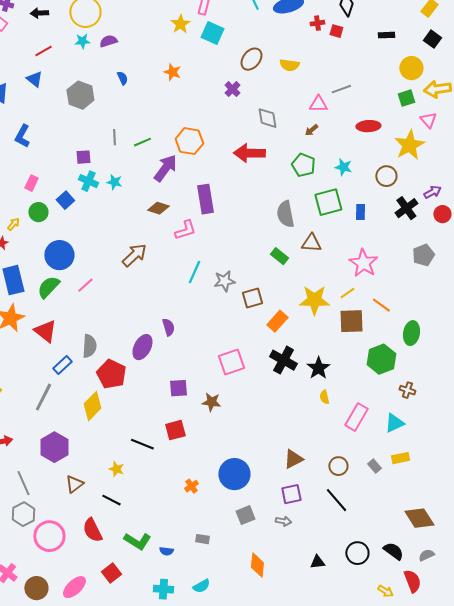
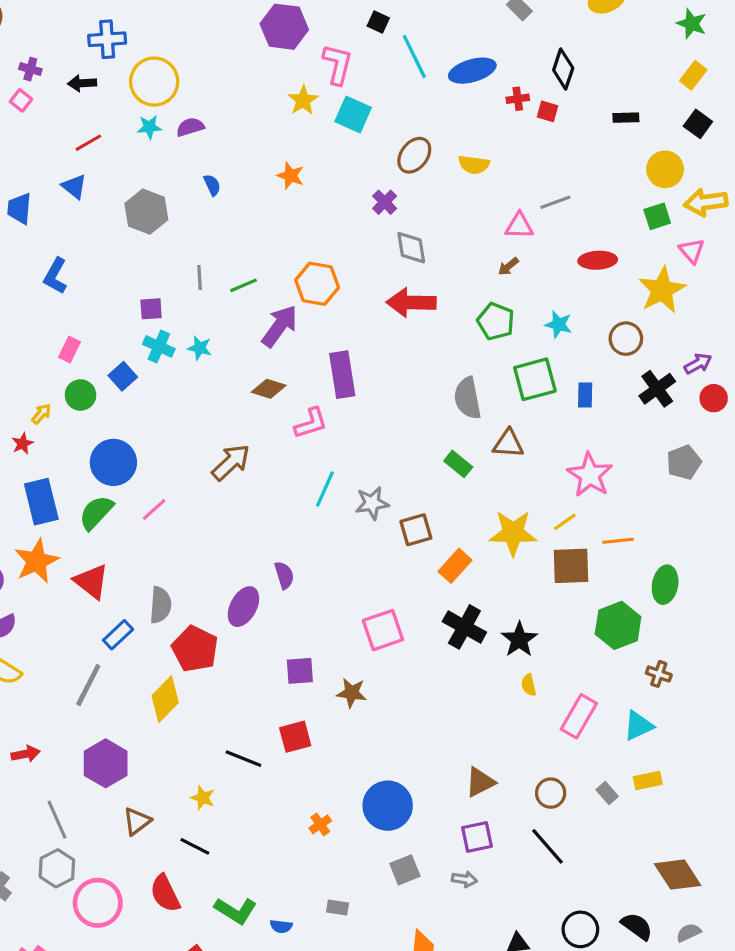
gray diamond: (267, 118) -> (411, 248), moved
orange line: (381, 305) -> (618, 541), turned -42

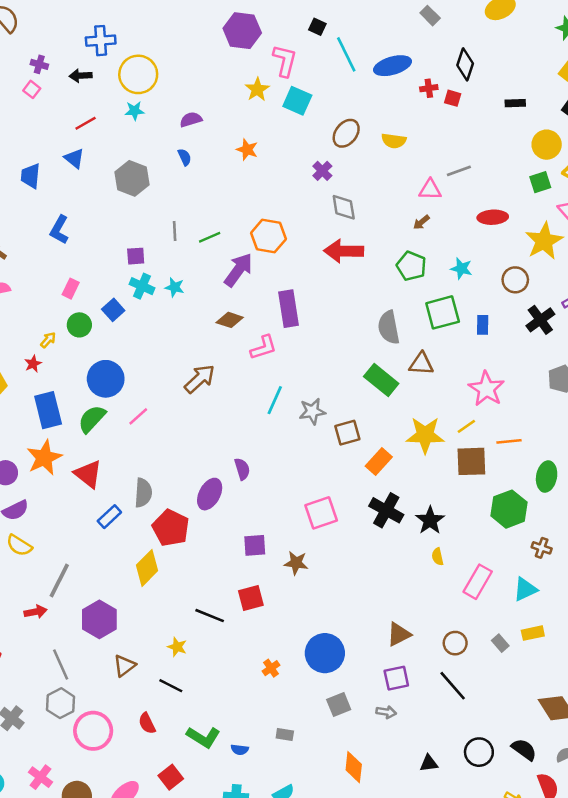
purple semicircle: (190, 127) -> (191, 120), moved
green rectangle: (458, 464) -> (381, 380), size x1.5
gray line: (88, 685) -> (59, 580), moved
red semicircle: (165, 893) -> (147, 723), size x0.7

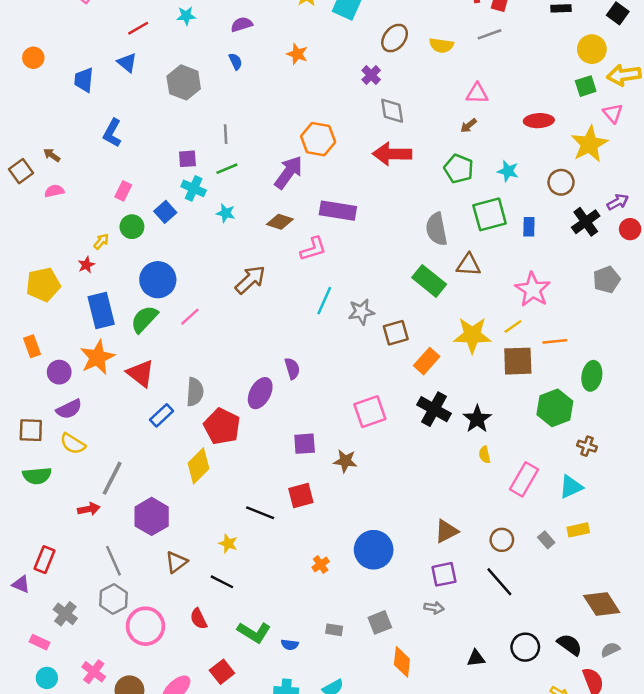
gray line: (459, 171) -> (490, 34), moved
green line: (210, 237) -> (227, 169), moved
cyan star: (175, 287) -> (226, 213), moved
purple rectangle: (289, 309) -> (338, 211), turned -72
gray square: (339, 704) -> (380, 622), moved

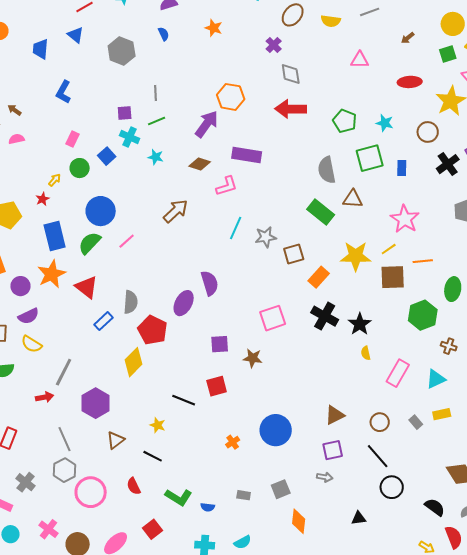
brown arrow: (469, 126) -> (408, 38), moved
purple semicircle: (292, 368) -> (210, 283), size x1.4
black circle: (525, 647) -> (392, 487), moved

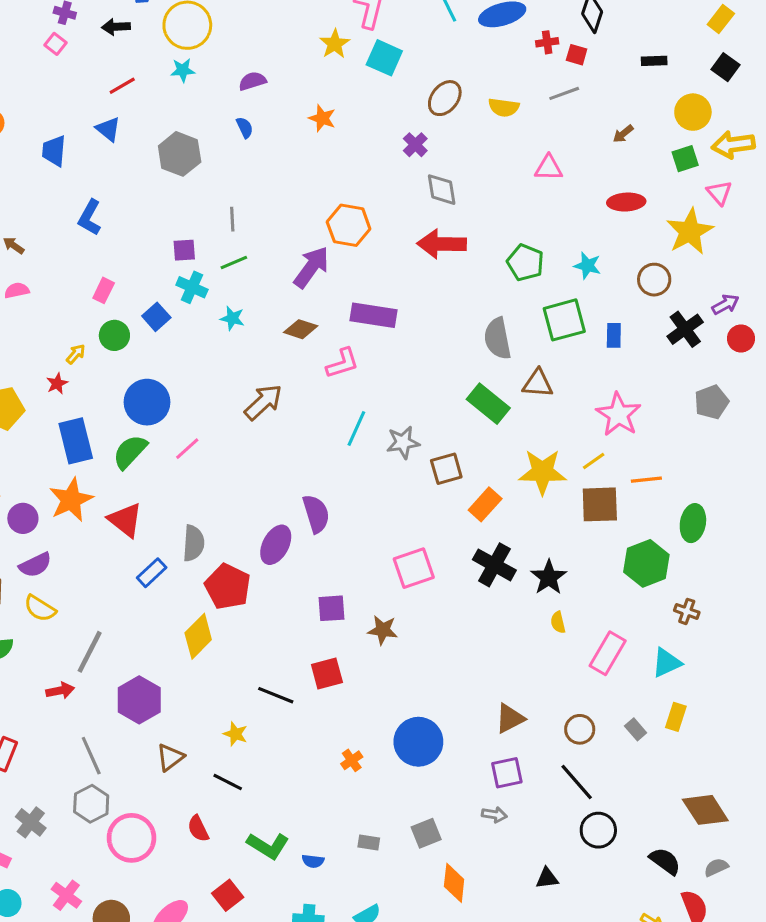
yellow rectangle: (442, 414) -> (676, 717), turned -60

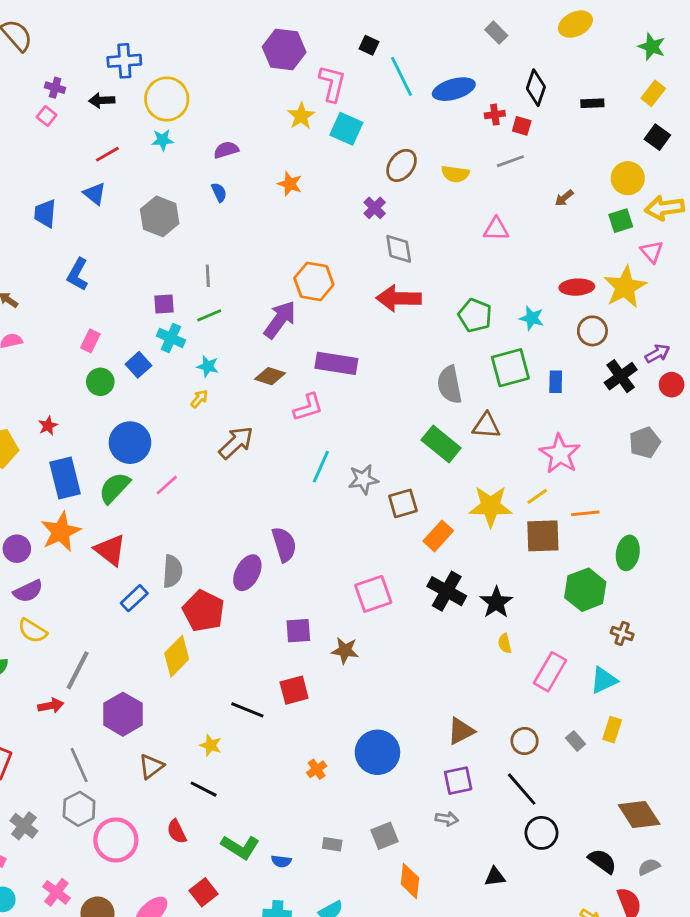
black rectangle: (654, 61) -> (592, 103), moved
red ellipse: (626, 202) -> (577, 287), moved
yellow arrow: (76, 354) -> (199, 399), moved

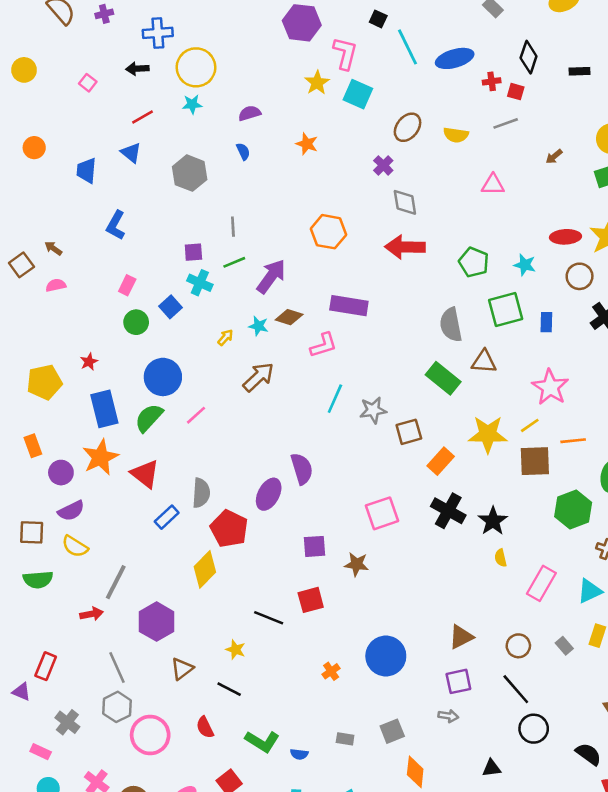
purple cross: (55, 88) -> (104, 14), moved, turned -30
purple arrow: (280, 320) -> (271, 276), moved
cyan star: (208, 366) -> (258, 326), moved

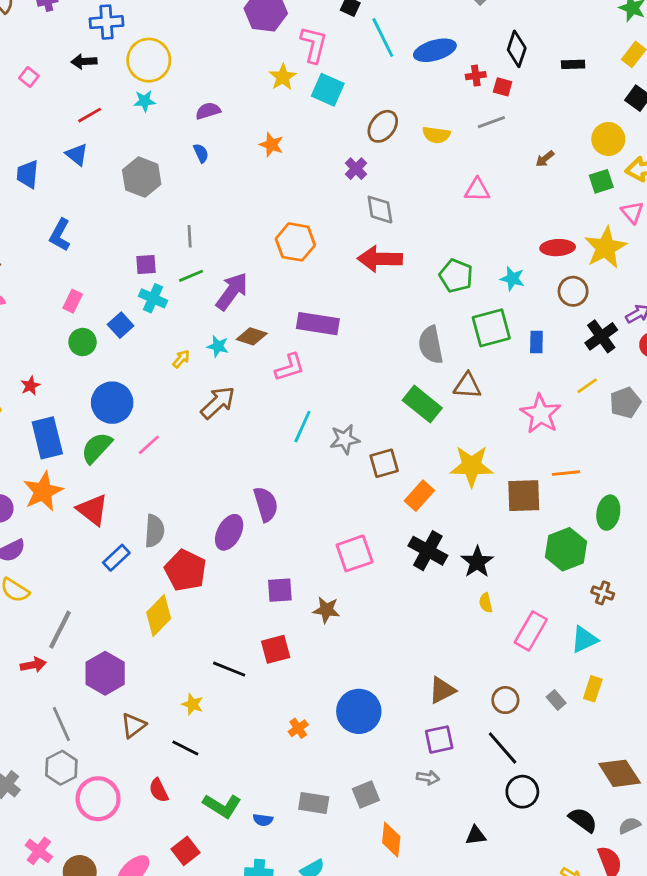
yellow line: (530, 425) -> (587, 386), moved
gray rectangle: (345, 739) -> (314, 803), size x1.5

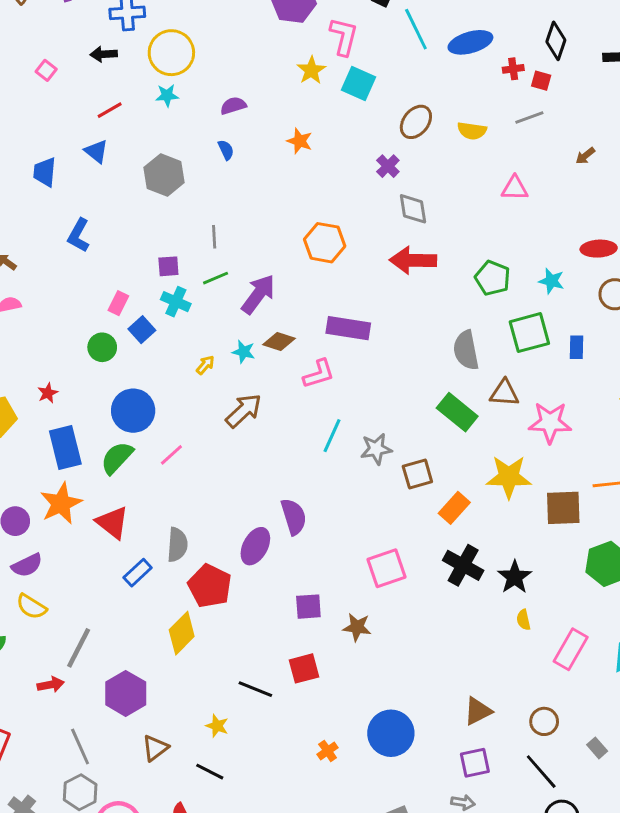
pink rectangle: (73, 301) -> (118, 303), moved
pink star: (541, 414) -> (550, 422), moved, turned -30
gray rectangle: (556, 700) -> (597, 748), moved

